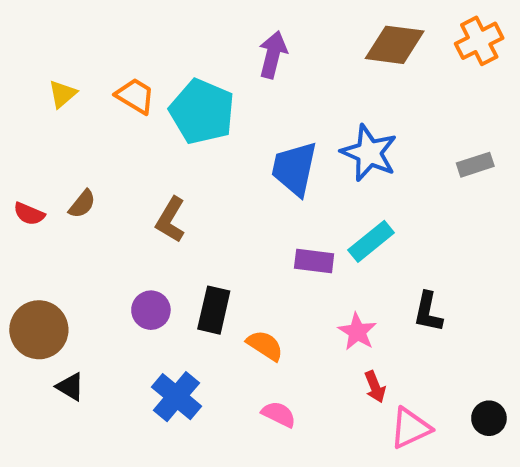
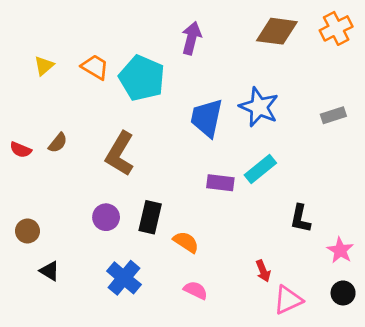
brown L-shape: (171, 220) -> (120, 154), size x1.4
brown circle: (39, 330) -> (27, 231), size x0.6
pink star: (357, 332) -> (340, 250), moved

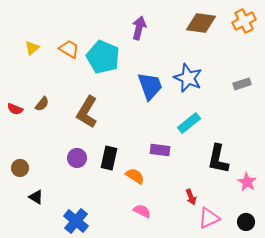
blue trapezoid: (207, 118) -> (150, 86), turned 148
purple rectangle: (220, 183) -> (160, 150), moved
black L-shape: (300, 219) -> (218, 159), size x1.4
blue cross: (124, 278) -> (76, 221), moved
black circle: (343, 293) -> (246, 222), moved

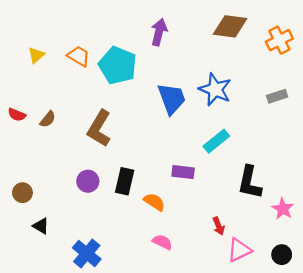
orange cross: (244, 21) -> (279, 40), moved
red semicircle: (15, 109) -> (17, 115), moved

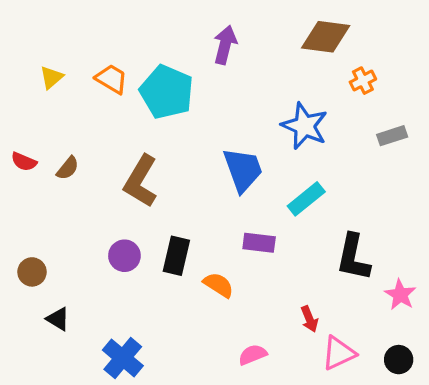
orange cross: (279, 40) -> (363, 81), moved, size x0.7
blue trapezoid: (172, 99) -> (243, 170), moved
pink semicircle: (162, 242) -> (253, 355), moved, turned -48

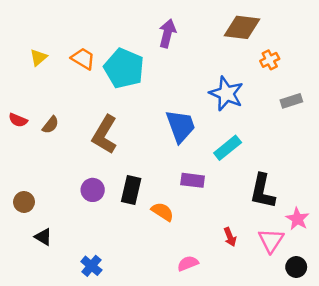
pink triangle: (339, 353) -> (271, 241), moved, turned -32
blue cross: (123, 358) -> (91, 266), size x0.7

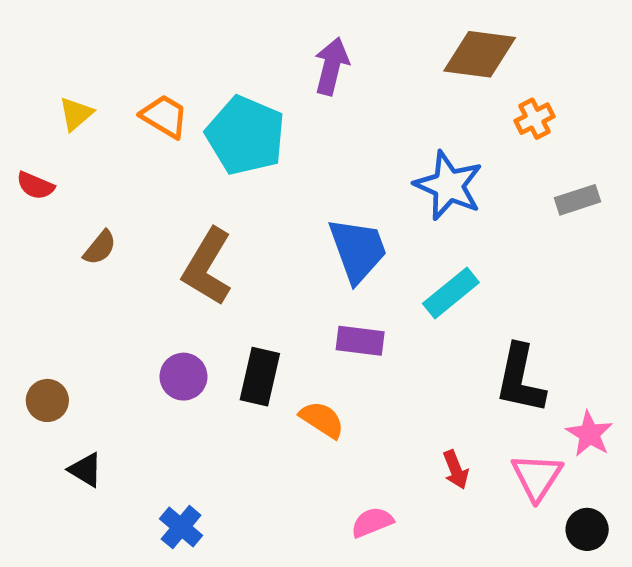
red semicircle: (18, 120) -> (35, 186), moved
purple rectangle: (193, 180) -> (360, 341), moved

